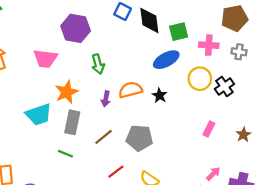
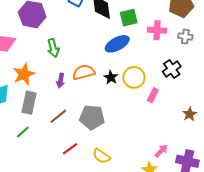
yellow circle: (200, 79) -> (134, 77), moved
pink rectangle: (209, 129) -> (153, 95), moved
green line: (65, 154) -> (23, 132), turned -64

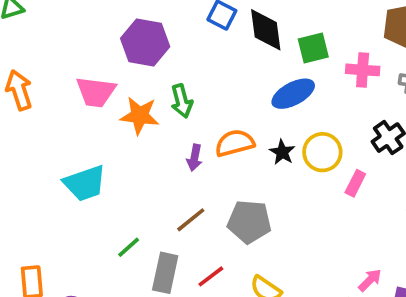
orange star: (24, 74) -> (140, 116), moved, turned 30
gray rectangle: (29, 103) -> (165, 273), moved

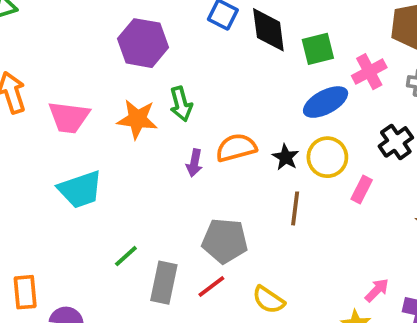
pink cross: (363, 70) -> (369, 72), turned -32
pink trapezoid: (96, 92) -> (69, 117), moved
blue ellipse: (293, 94) -> (326, 102), moved
brown line: (191, 220) -> (295, 208), moved, turned -44
gray pentagon: (249, 222) -> (225, 241), moved

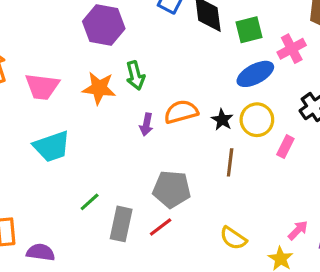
yellow semicircle: (268, 300) -> (233, 238), moved

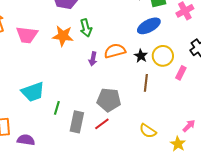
blue ellipse: (255, 74) -> (149, 26), moved
cyan trapezoid: (52, 147) -> (33, 92), moved
green line: (90, 202) -> (57, 108), turned -32

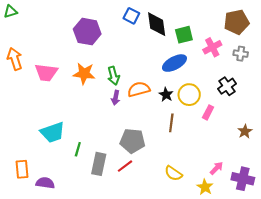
green arrow: (86, 28) -> (114, 76), moved

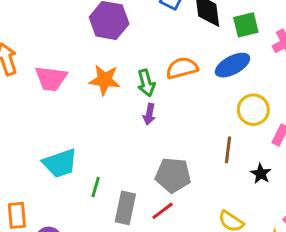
orange semicircle: (139, 89) -> (182, 68), moved
black star: (166, 95) -> (261, 174), moved

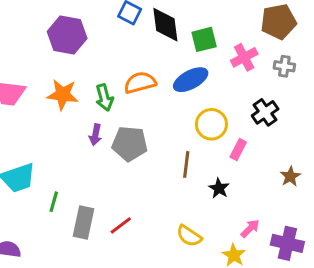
purple arrow: (149, 114) -> (95, 135), moved
gray pentagon: (173, 175) -> (130, 144), moved

